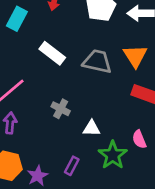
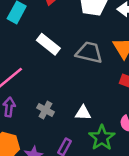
gray cross: (61, 109) -> (45, 110), moved

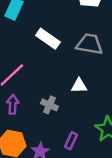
white triangle: (83, 113) -> (79, 86), moved

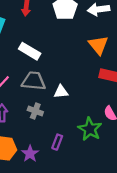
gray trapezoid: (90, 44) -> (34, 81), moved

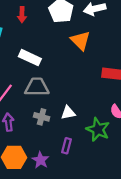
orange triangle: (98, 45) -> (80, 40), moved
white triangle: (61, 92) -> (68, 113), moved

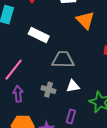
gray trapezoid: (37, 87) -> (63, 60), moved

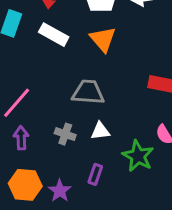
orange triangle: (85, 20) -> (103, 39), moved
white rectangle: (39, 35) -> (54, 35), moved

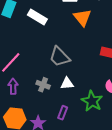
orange triangle: (103, 39) -> (82, 18), moved
gray trapezoid: (88, 92) -> (60, 57), turned -140

